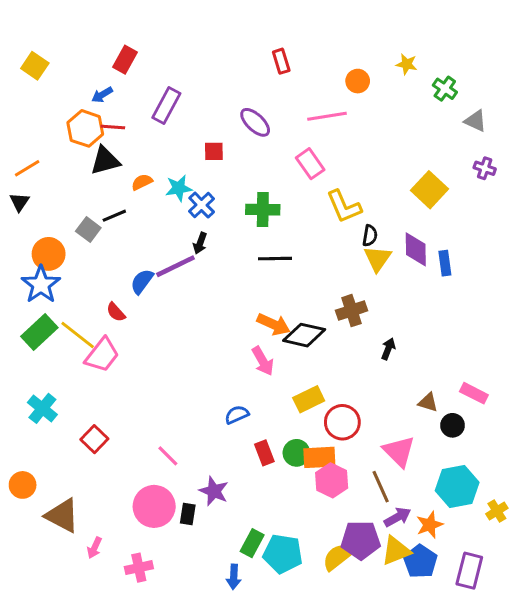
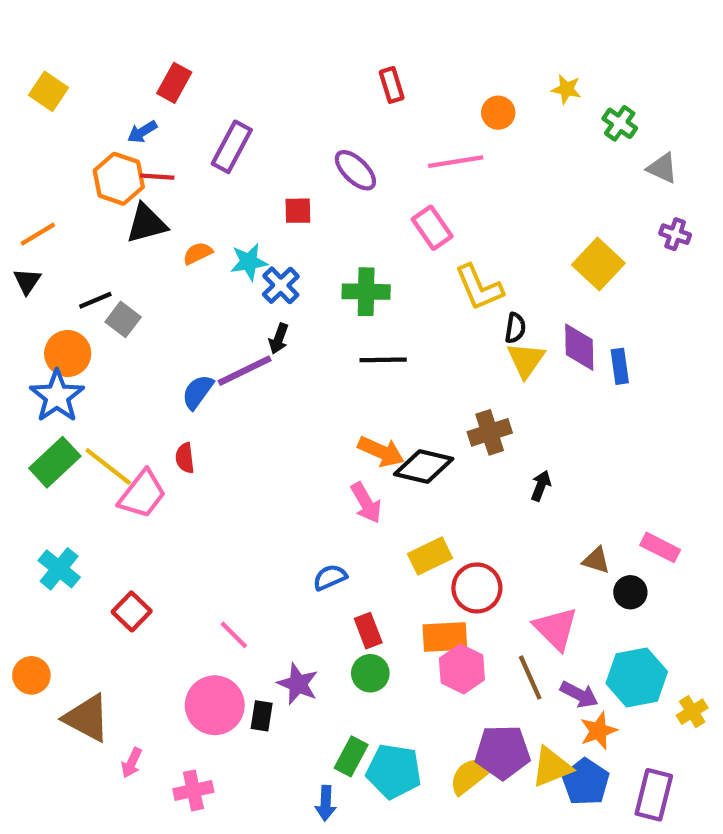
black line: (114, 216) -> (95, 300), moved
red semicircle: (116, 312) -> (185, 458), moved, turned 35
green circle: (296, 453) -> (370, 673), moved
purple arrow: (397, 517) -> (579, 695), moved, turned 56

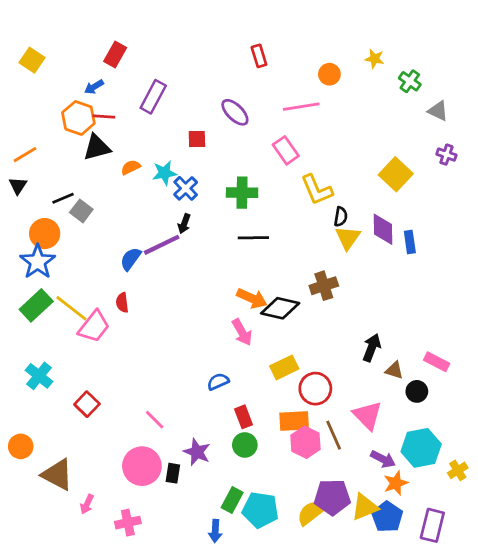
black arrow: (541, 486) -> (372, 348), moved, size x1.4
brown line: (530, 678) -> (334, 435), moved

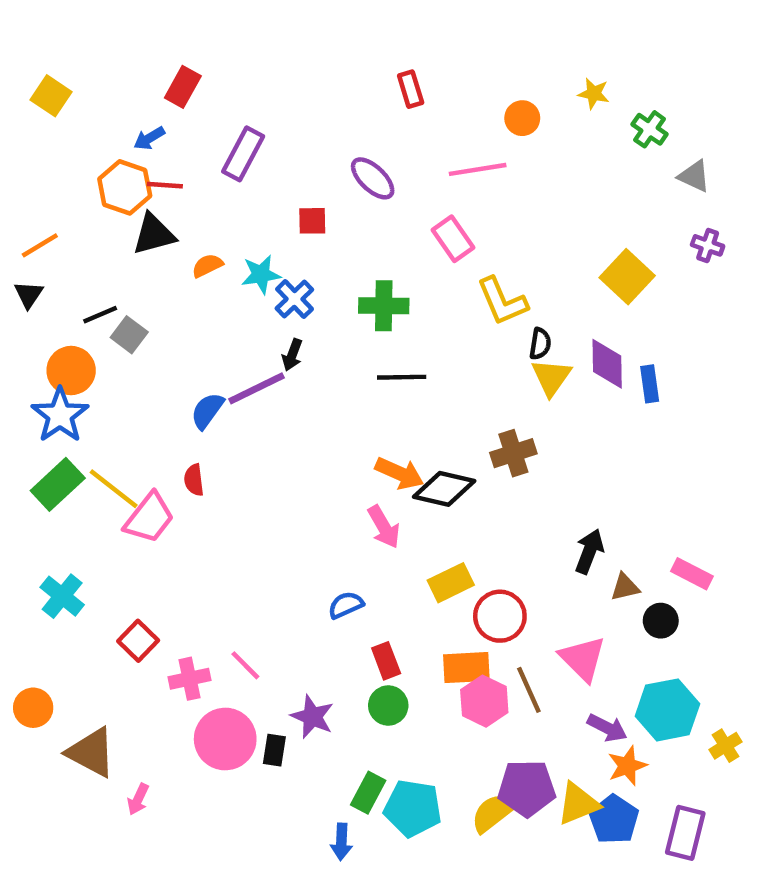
brown triangle: (394, 370) -> (625, 587), turned -30
pink cross: (128, 523) -> (189, 679), moved

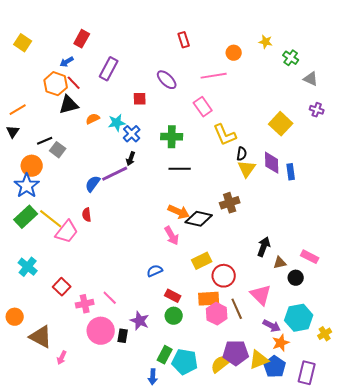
red line: (165, 185) -> (74, 83), turned 42
red rectangle: (386, 661) -> (173, 296), turned -42

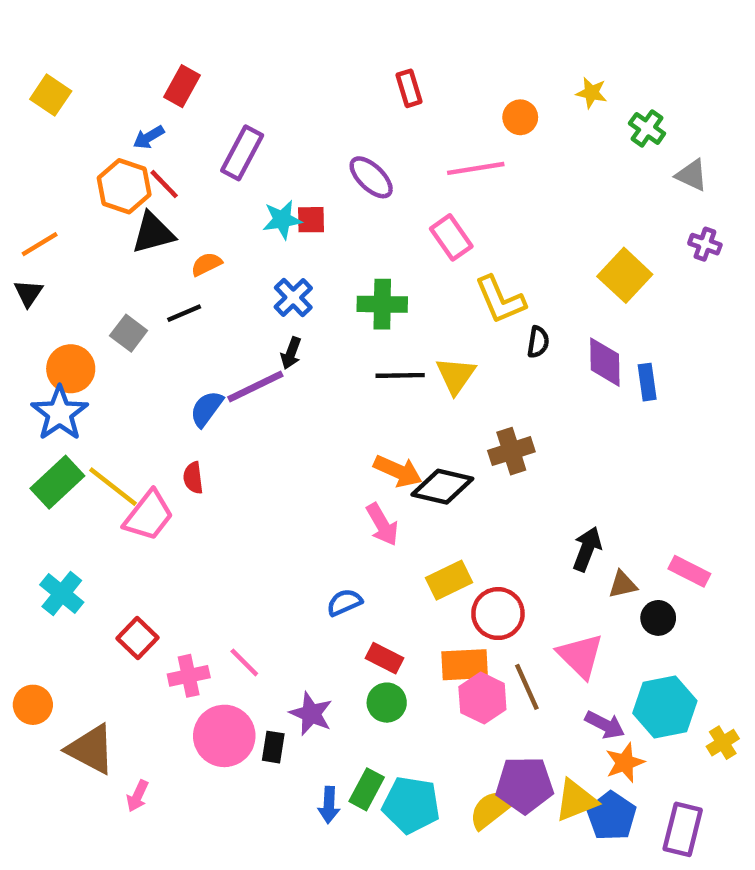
cyan star: (117, 123) -> (282, 220), moved
black line: (45, 141) -> (184, 313), moved
yellow triangle: (247, 169) -> (456, 375), moved
blue arrow: (153, 377) -> (329, 805), moved

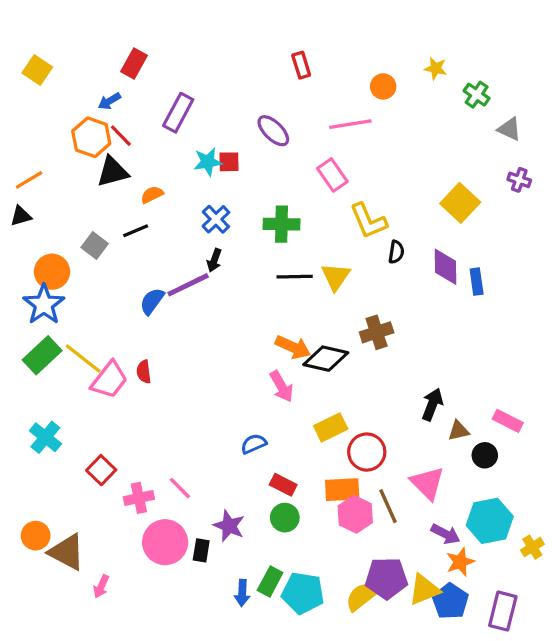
black triangle: (28, 293) -> (21, 216), turned 40
red semicircle: (193, 478) -> (144, 372), moved
orange circle: (33, 705) -> (36, 536), moved

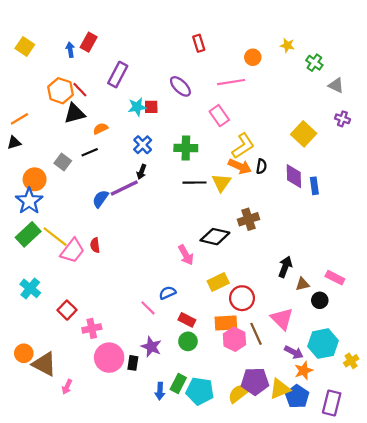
blue arrow: (109, 101) -> (70, 50), moved, turned 112
yellow L-shape: (368, 221) -> (243, 146), turned -100
orange arrow: (293, 347) -> (240, 166), moved
pink line: (180, 488) -> (148, 308), moved

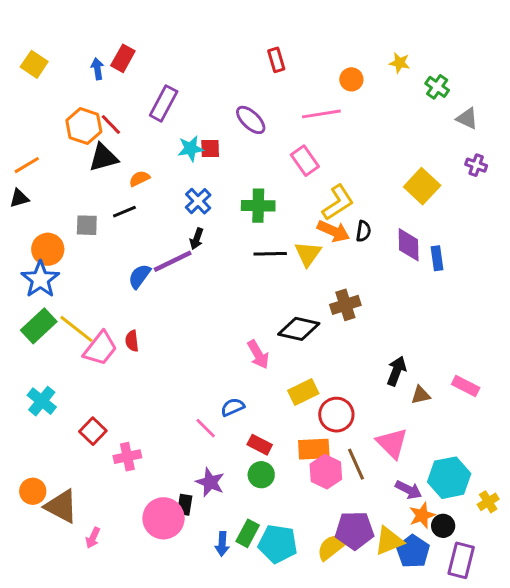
gray square: (63, 162) -> (87, 225), turned -35
black circle: (320, 300) -> (443, 526), moved
pink circle: (109, 358) -> (164, 518), moved

